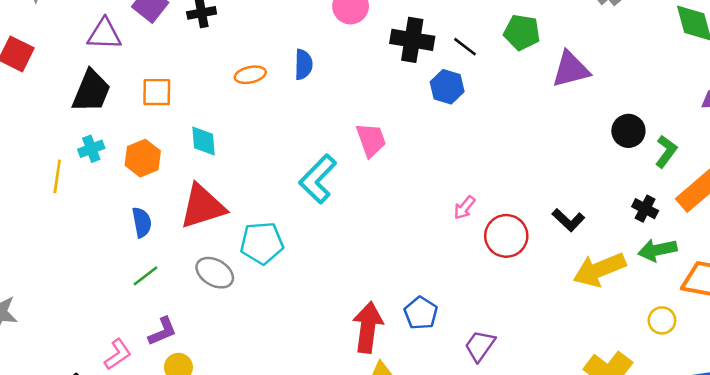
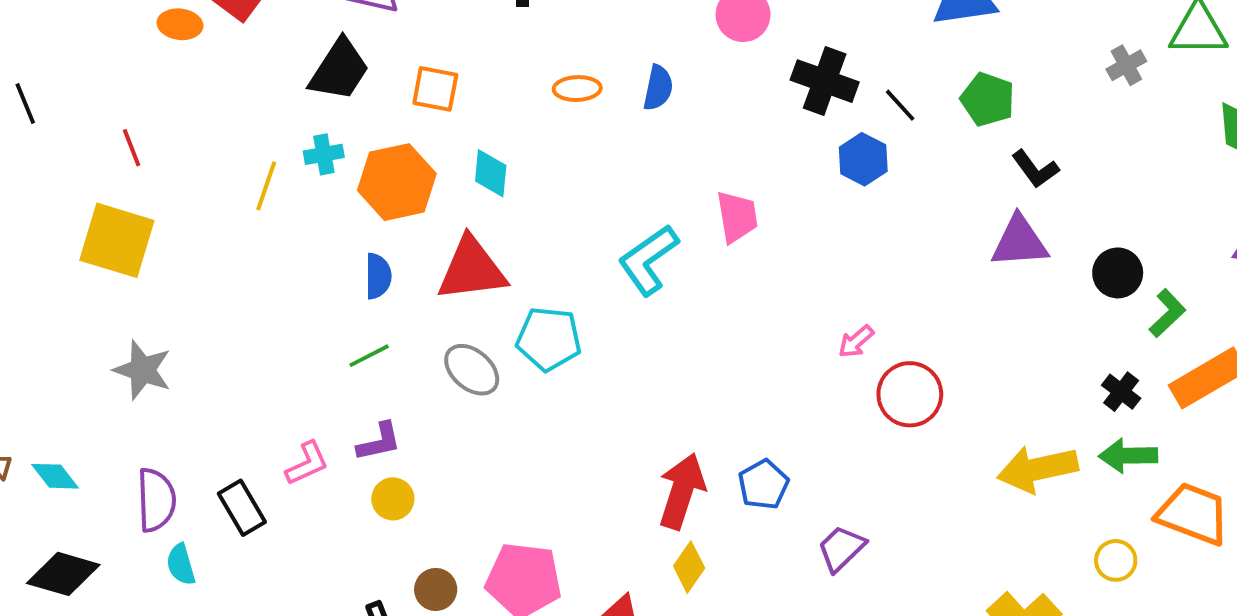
purple triangle: (571, 69) -> (1019, 242), moved
orange hexagon: (143, 158) -> (397, 182), size x1.4
black L-shape: (568, 220) -> (1035, 169), moved

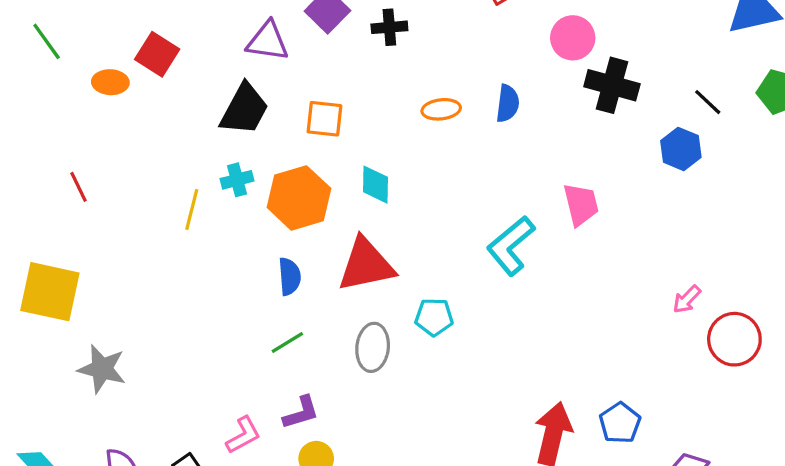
black cross: (825, 81) -> (612, 85), moved
yellow square: (117, 240) -> (50, 292), moved
cyan pentagon: (549, 339) -> (434, 317), size x0.7
gray ellipse: (472, 370) -> (373, 347), turned 60

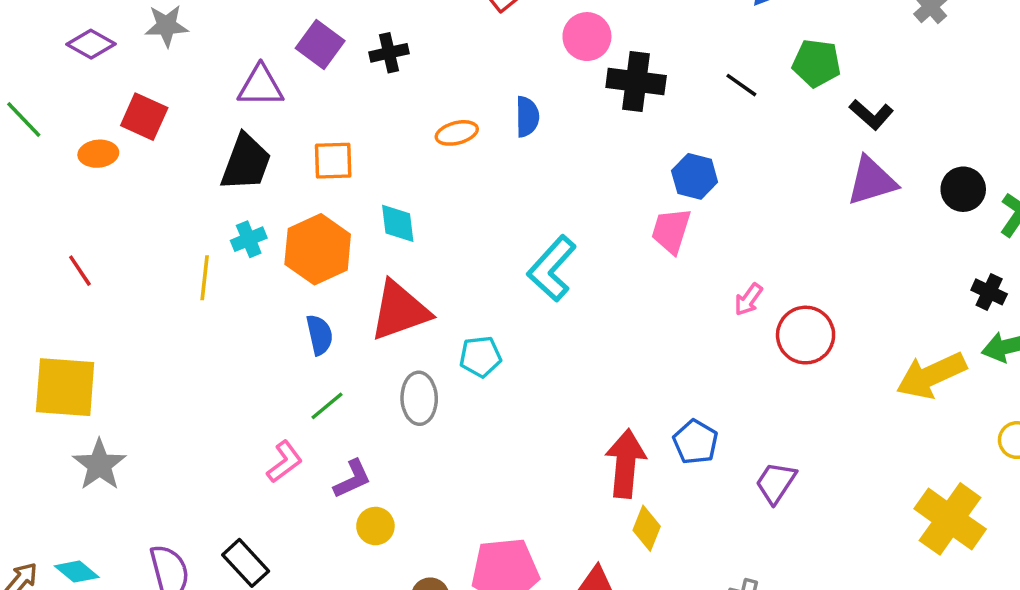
blue hexagon: (681, 149) -> (695, 176), moved
pink trapezoid: (581, 204) -> (671, 231), moved, turned -141
gray star: (102, 369) -> (99, 465), moved, turned 30
pink L-shape: (243, 435) -> (284, 462), moved

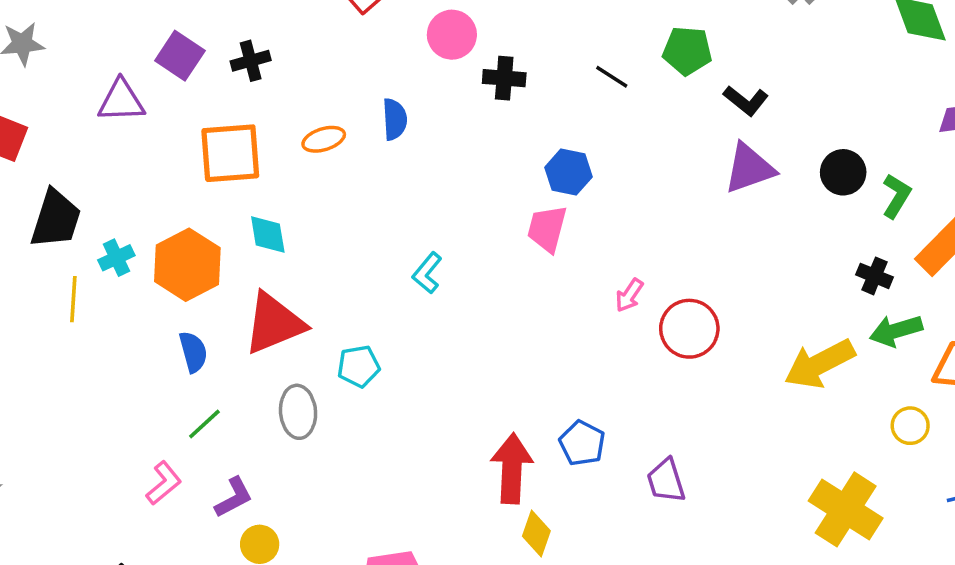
black cross: (636, 81) -> (504, 78), size x0.7
orange square: (333, 161) -> (230, 153), moved, size x1.5
black trapezoid: (246, 163) -> (56, 219), moved
cyan L-shape: (552, 268) -> (427, 273), size x0.6
purple trapezoid: (776, 483) -> (666, 481), turned -48

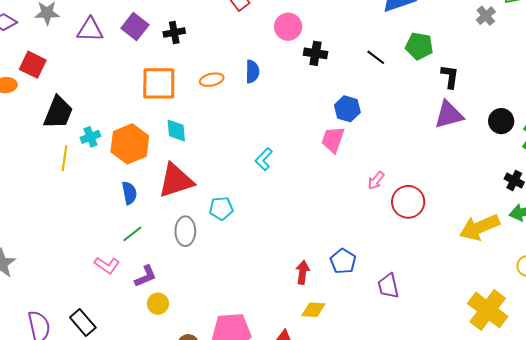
purple triangle: (121, 101) -> (90, 30), moved
black L-shape: (746, 101) -> (450, 77), turned -125
red arrow: (512, 468) -> (303, 272), size x0.6
pink L-shape: (164, 483) -> (107, 265), turned 70
yellow diamond: (536, 533) -> (313, 310), turned 70

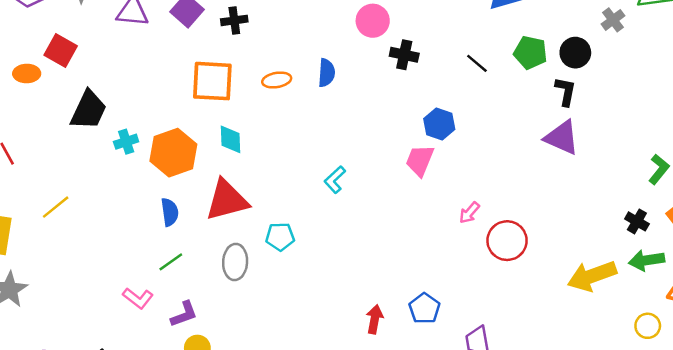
purple triangle: (449, 115) -> (562, 138), turned 36
black circle: (501, 121) -> (575, 53), moved
yellow line: (64, 158) -> (56, 207), moved, turned 40

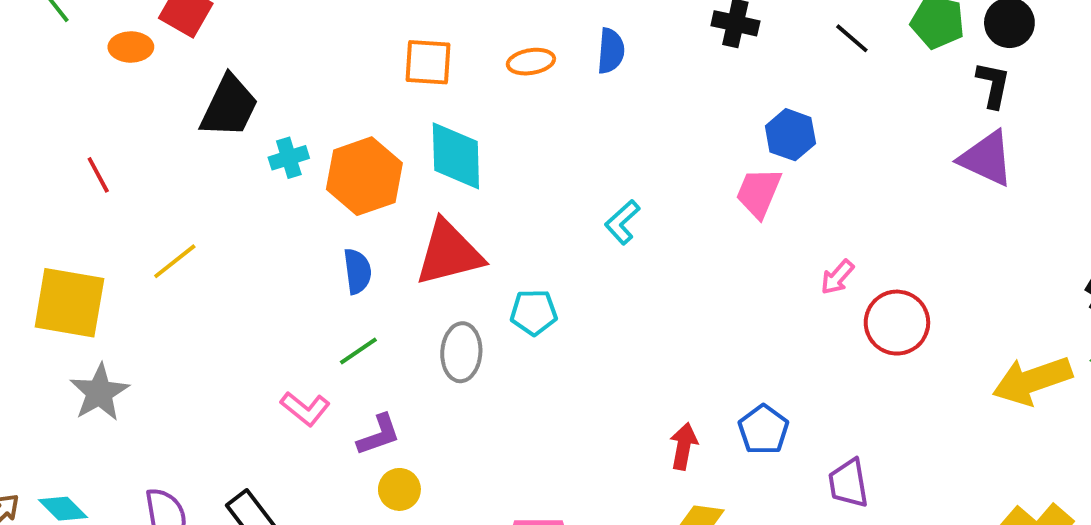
orange square: (212, 81) -> (428, 62), size x0.7
cyan diamond: (230, 139) -> (456, 156), size x1.5

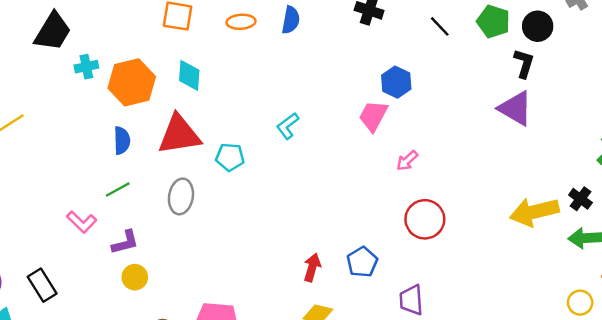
cyan diamond: (456, 156) -> (189, 75), size x0.7
pink arrow: (837, 277) -> (407, 161), moved
cyan pentagon: (534, 312) -> (230, 157), moved
red circle: (897, 323) -> (425, 219), moved
yellow arrow: (1032, 381) -> (534, 212), moved

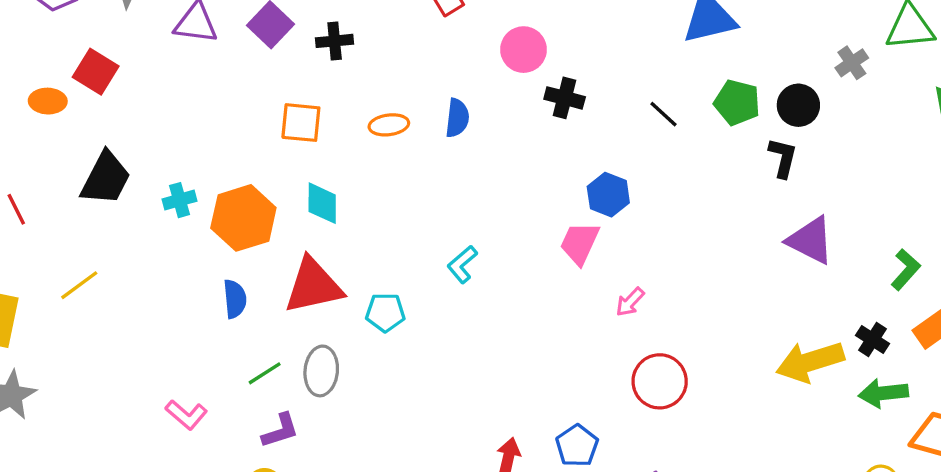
black trapezoid: (53, 32) -> (106, 178), moved
purple triangle: (515, 108) -> (811, 240), moved
green line: (118, 190) -> (265, 373), moved
purple L-shape: (125, 242) -> (280, 431), moved

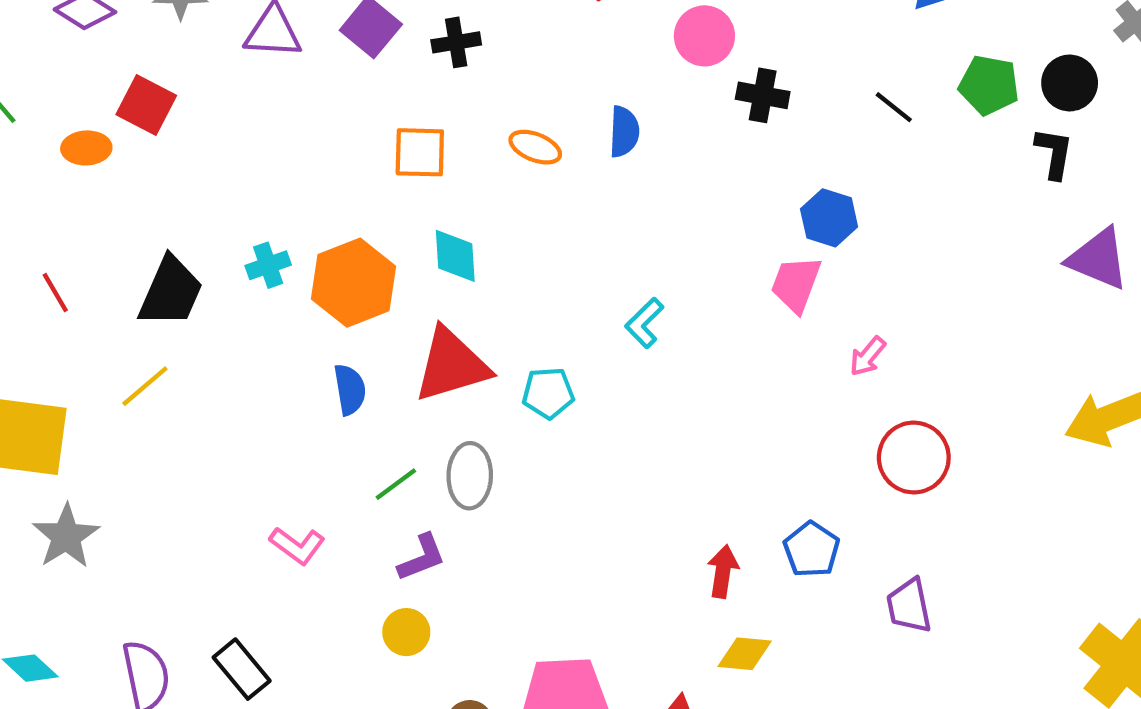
orange ellipse: (389, 125) -> (535, 147), turned 33
black trapezoid: (106, 178) -> (171, 292), moved

